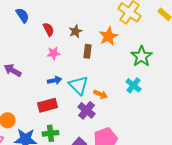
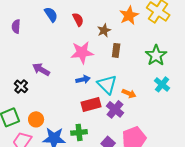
red semicircle: (48, 29) -> (78, 19), moved
orange star: (108, 36) -> (129, 15), moved
pink star: (54, 53) -> (82, 52), size x1.6
green star: (142, 56) -> (156, 55), moved
red rectangle: (48, 105) -> (91, 104), moved

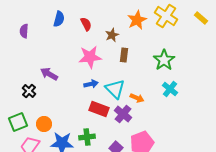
blue semicircle: (51, 14) -> (59, 19), turned 49
red rectangle: (91, 104) -> (99, 109), turned 36

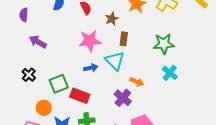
green star: (164, 60) -> (164, 44), turned 30
purple arrow: (49, 74) -> (38, 42), moved
cyan triangle: (115, 89) -> (115, 61), moved
red rectangle: (99, 109) -> (80, 96), moved
green square: (18, 122) -> (59, 84), moved

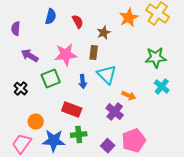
brown rectangle: (124, 39) -> (94, 53), moved
pink star: (90, 41) -> (66, 55), moved
blue arrow: (91, 68) -> (83, 82), turned 96
green square: (59, 84) -> (51, 79), moved

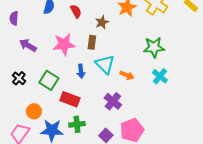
green square: (51, 79) -> (49, 80), moved, turned -36
orange arrow: (129, 96) -> (127, 75), moved

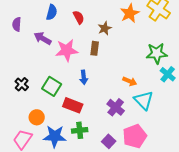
purple arrow: (28, 45) -> (43, 38), moved
cyan triangle: (105, 64) -> (144, 100), moved
cyan cross: (160, 76) -> (168, 74), moved

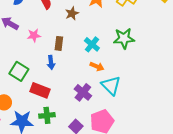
brown rectangle: (95, 48) -> (59, 43), moved
pink star: (67, 50) -> (34, 35), size x0.6
cyan cross: (168, 74) -> (92, 44), moved

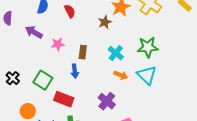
brown star: (72, 13) -> (105, 22), moved
cyan triangle: (111, 85) -> (147, 75), moved

